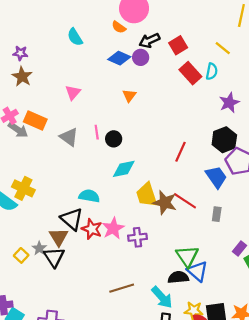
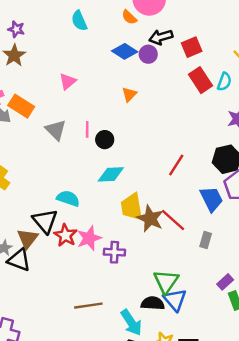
black triangle: (54, 257) -> (19, 260), turned -45

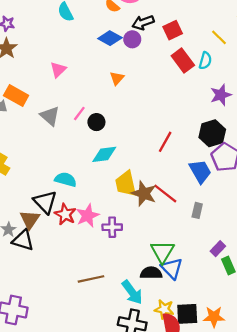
pink line: (87, 129) -> (79, 114), turned 40

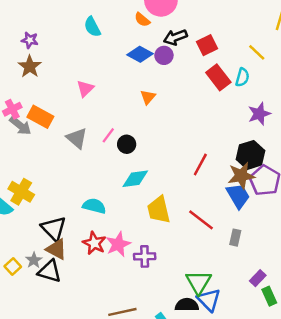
brown star: (144, 193) -> (241, 176), moved, turned -30
black triangle: (45, 202) -> (54, 228), moved
brown triangle: (30, 220) -> (56, 249), turned -35

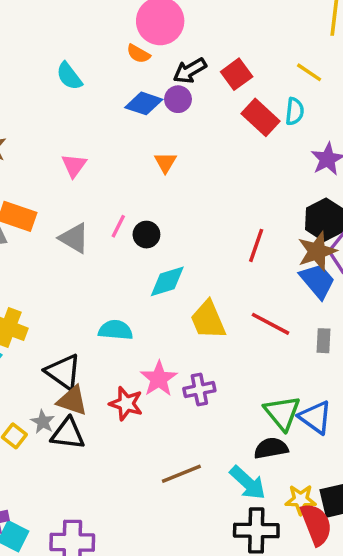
red star: (94, 243) -> (126, 404), moved
blue triangle: (209, 300) -> (315, 417), moved

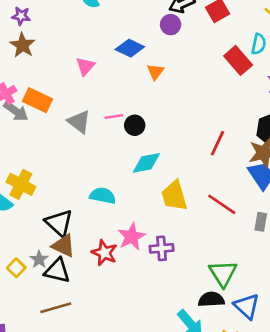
blue diamond: (144, 103) -> (130, 48), moved
red rectangle: (261, 117) -> (238, 60), moved
pink line: (118, 226) -> (114, 116), turned 48
blue triangle: (315, 417) -> (247, 306), moved
brown line: (181, 474) -> (56, 308), moved

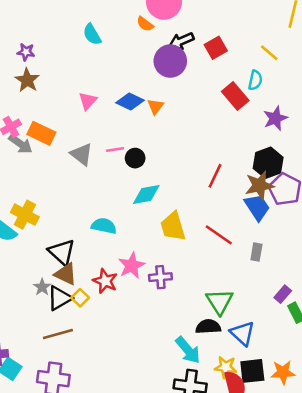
purple circle: (171, 25) -> (170, 61), size x1.6
blue diamond: (130, 48) -> (130, 101), moved
yellow square: (16, 268) -> (80, 298), moved
black triangle: (57, 271) -> (60, 298), turned -44

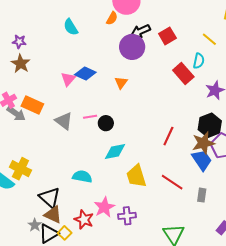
orange semicircle: (145, 24) -> (112, 18), turned -96
blue diamond: (130, 101) -> (85, 74), moved

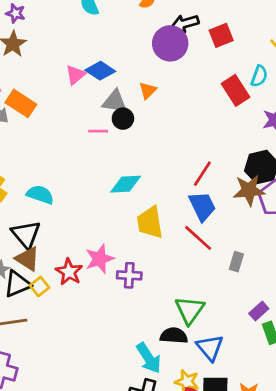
gray triangle: (64, 121) -> (115, 102), moved, turned -36
black circle: (106, 123) -> (123, 119), moved
blue trapezoid: (202, 160) -> (202, 206), moved
cyan semicircle: (82, 176) -> (40, 195), moved

